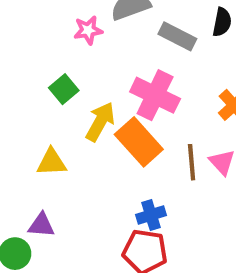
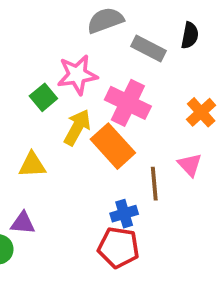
pink star: (88, 30) -> (77, 75), moved, size x1.5
brown line: (192, 162) -> (154, 184), moved

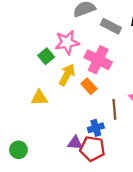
orange rectangle: (113, 146) -> (89, 86), size x0.6
purple triangle: (23, 223) -> (75, 143), moved

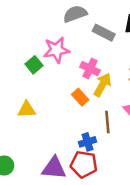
pink cross: (98, 60) -> (90, 69), size x0.7
yellow arrow: (67, 75) -> (102, 85), moved
purple triangle: (75, 143) -> (54, 168), moved, size x1.5

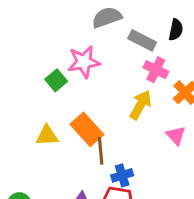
pink cross: (90, 69) -> (156, 70), moved
orange rectangle: (80, 97) -> (87, 129), moved, size x1.5
brown line: (107, 122) -> (101, 151), moved

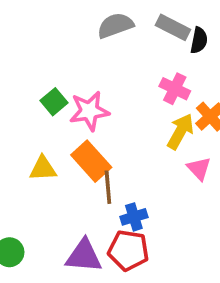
gray rectangle: (142, 40) -> (173, 27), moved
pink star: (84, 62) -> (89, 111), moved
yellow arrow: (141, 105) -> (180, 131), moved

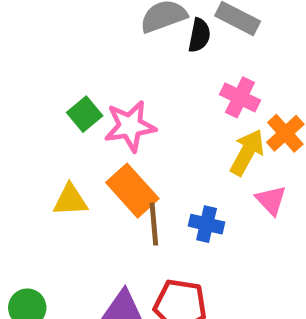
black semicircle: (199, 40) -> (199, 35), moved
blue cross: (134, 217) -> (207, 224), moved, turned 30

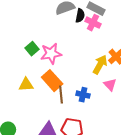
pink cross: (240, 97) -> (93, 23), moved

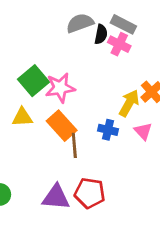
green square: (32, 49) -> (34, 81), size x1.5
yellow triangle: (26, 85) -> (22, 117), moved
blue cross: (83, 95) -> (108, 130), moved

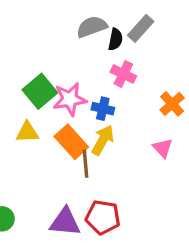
gray rectangle: (123, 24) -> (141, 28), turned -75
pink cross: (119, 44) -> (123, 74), moved
yellow arrow: (129, 103) -> (103, 140), moved
blue cross: (108, 130) -> (103, 109), moved

